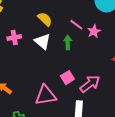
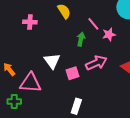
white triangle: (43, 41) -> (52, 61), moved
pink arrow: (90, 84) -> (96, 63), moved
pink triangle: (46, 95) -> (30, 83), moved

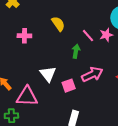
pink star: (109, 34) -> (106, 35), moved

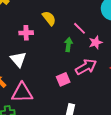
pink star: (106, 35) -> (96, 42), moved
pink cross: (24, 36) -> (26, 33), moved
white triangle: (48, 74) -> (18, 59), moved

